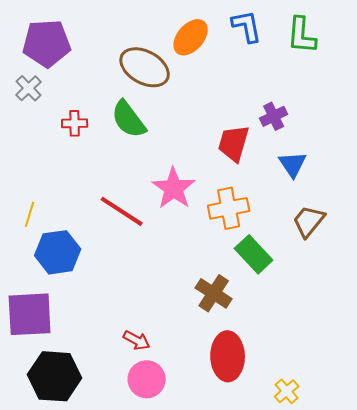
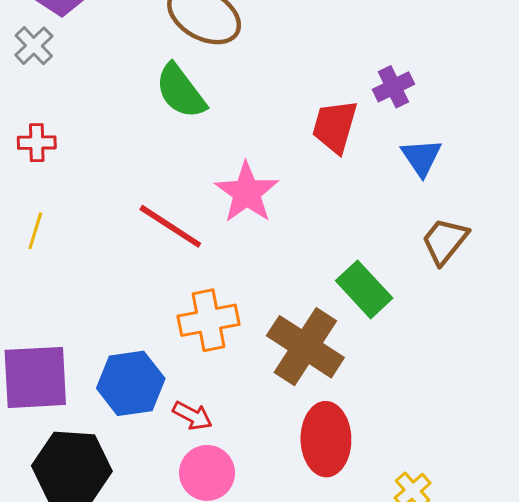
red cross: (75, 123) -> (37, 143), moved
orange cross: (229, 208) -> (209, 320), moved
blue hexagon: (58, 252) -> (131, 383), moved
brown cross: (214, 293) -> (305, 347), size x1.4

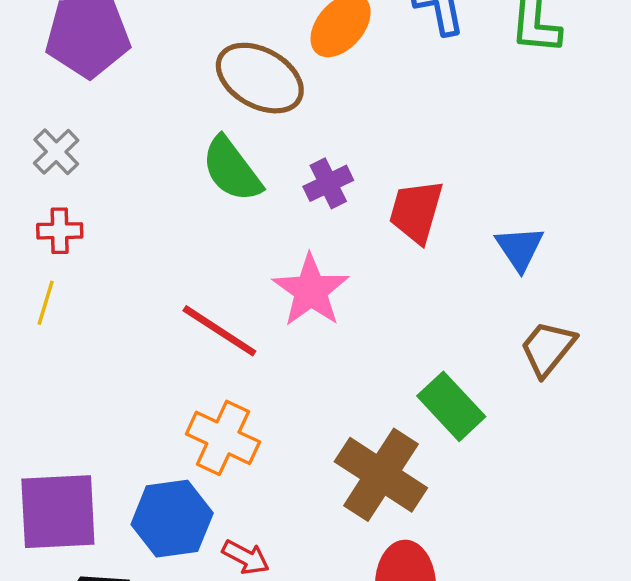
gray cross: (34, 46) -> (56, 152), moved
purple cross: (393, 87) -> (328, 183), moved
yellow line: (35, 231) -> (46, 303), moved
orange cross: (209, 320) -> (223, 438), moved, turned 36

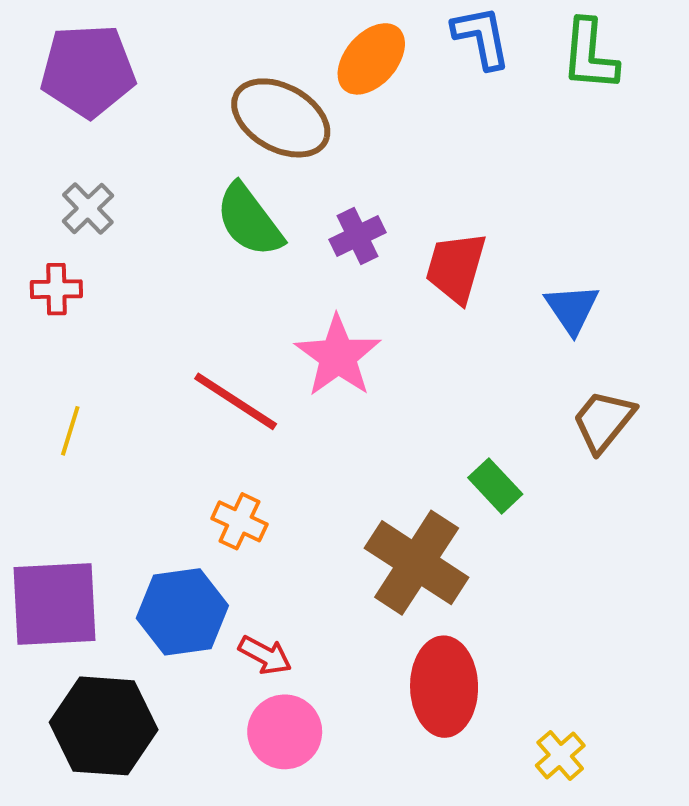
gray cross: (56, 152) -> (88, 208), moved
yellow line: (46, 303) -> (70, 431), moved
green rectangle: (451, 406) -> (495, 486), size x0.7
orange cross: (223, 438) -> (239, 521), size x0.7

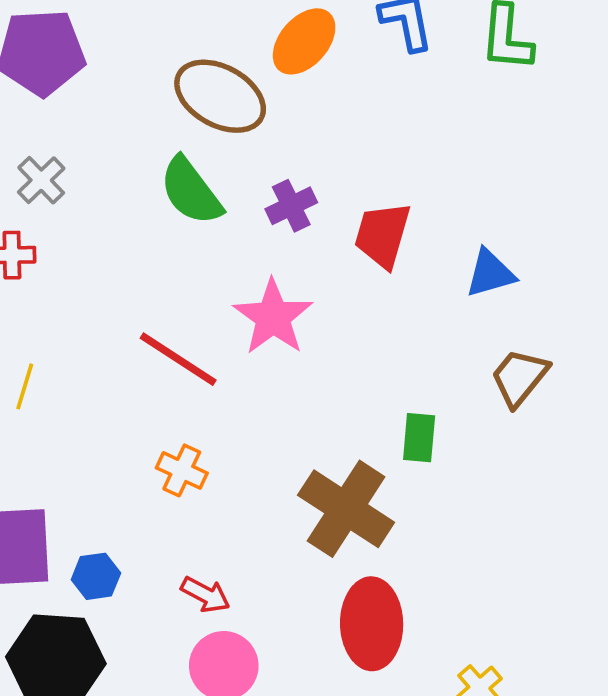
blue triangle: (572, 309) -> (490, 273), turned 48
green rectangle: (495, 486) -> (419, 438), turned 48
blue hexagon: (182, 612) -> (96, 576), moved, size x0.6

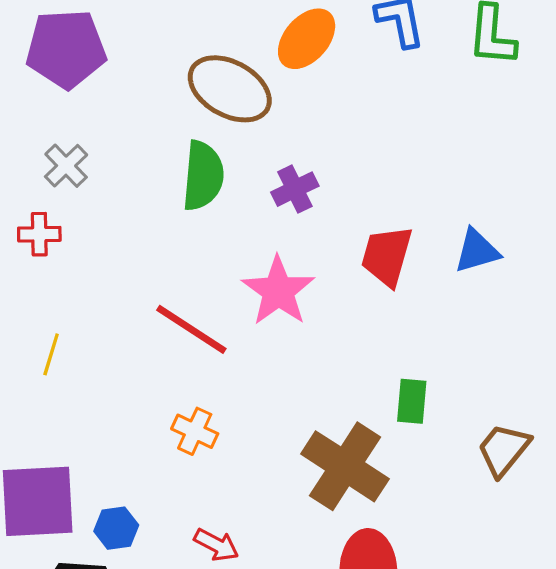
green semicircle: (191, 191) -> (203, 176), turned -138
red trapezoid: (383, 235) -> (387, 256), moved
brown trapezoid: (519, 377) -> (504, 450), moved

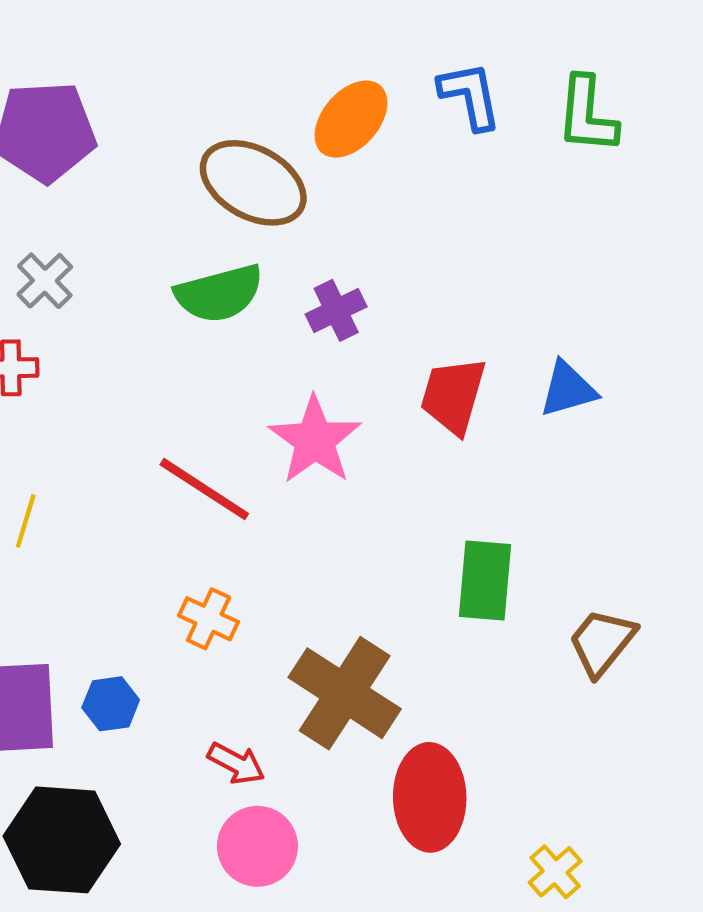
green semicircle: (203, 176) -> (219, 293), turned 70
green rectangle: (412, 401) -> (485, 581), size x1.4
brown cross: (345, 466) -> (345, 693), moved
blue hexagon: (116, 528) -> (111, 704), moved

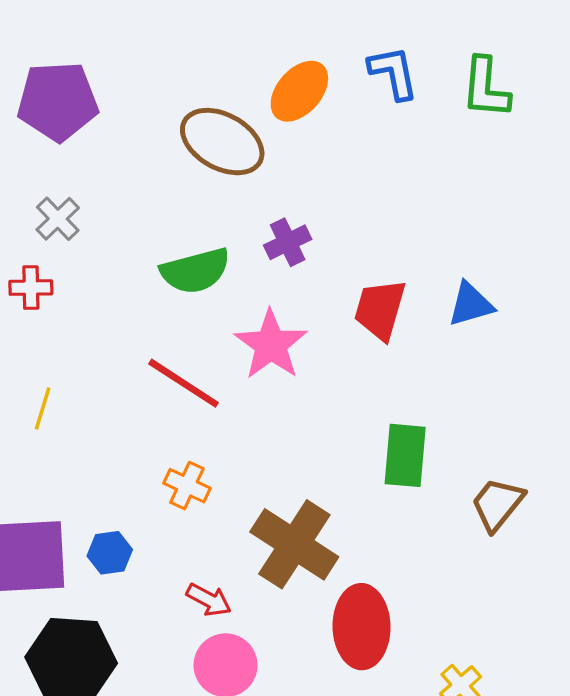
green semicircle: (219, 293) -> (195, 271), moved

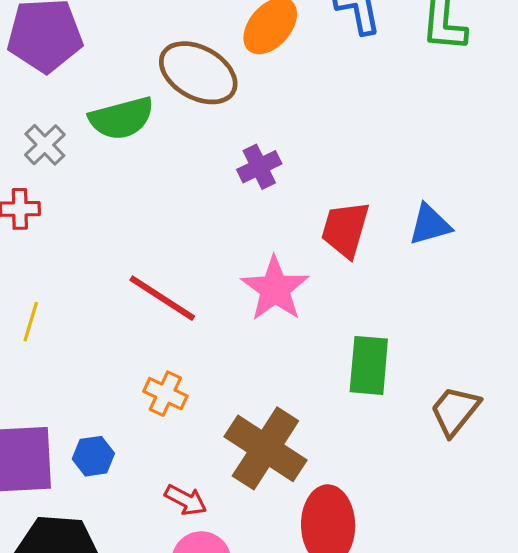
green semicircle: (195, 271) -> (122, 118), moved
pink star: (271, 345) -> (275, 289), moved

